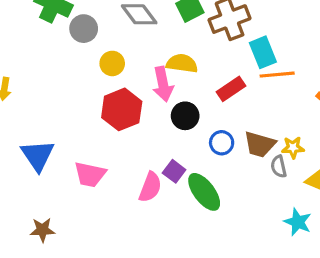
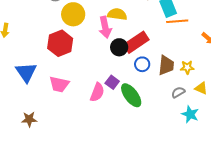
yellow circle: (112, 63) -> (73, 14), size x1.5
red rectangle: (231, 89) -> (136, 42), moved, size x1.4
red hexagon: (122, 109) -> (60, 43), moved
brown trapezoid: (260, 144) -> (166, 65), turned -100
gray semicircle: (279, 167) -> (178, 92), moved, turned 72

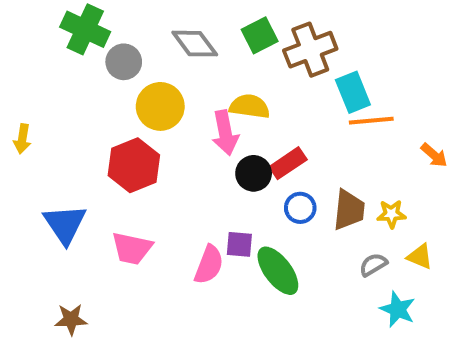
red rectangle: (136, 42) -> (288, 163), size x0.7
purple square: (112, 82) -> (239, 244), turned -32

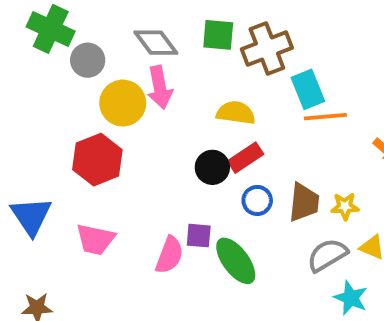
green square: (260, 35) -> (218, 35), turned 32
yellow semicircle: (249, 106) -> (236, 113), moved
pink arrow: (225, 133) -> (160, 87), moved
gray semicircle: (373, 265) -> (327, 255), size x1.5

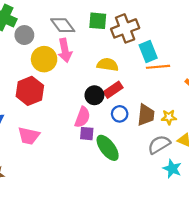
pink semicircle: (169, 255) -> (82, 117), moved

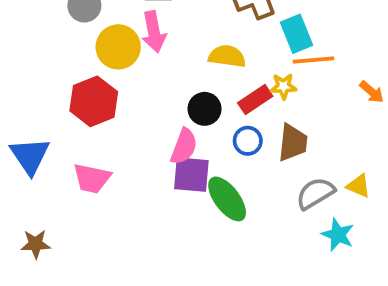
red rectangle: (113, 90) -> (255, 99), moved
yellow star: (169, 117) -> (283, 86), moved
purple square: (87, 134) -> (191, 175), size x1.5

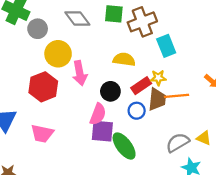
pink arrow: (154, 32) -> (80, 73), moved
orange line: (313, 60) -> (176, 96), moved
brown trapezoid: (293, 143) -> (157, 99), moved

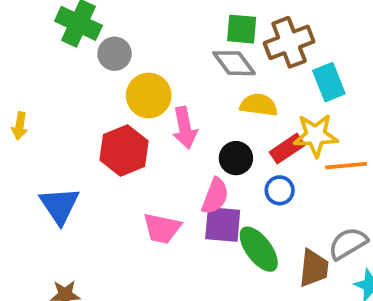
gray diamond: (77, 18) -> (234, 63), moved
yellow star: (158, 78) -> (316, 135), size x1.6
brown trapezoid: (157, 99) -> (314, 268), moved
pink trapezoid: (42, 133) -> (162, 228), moved

